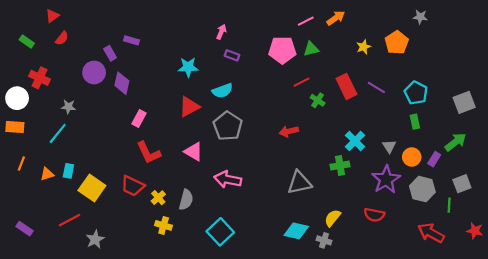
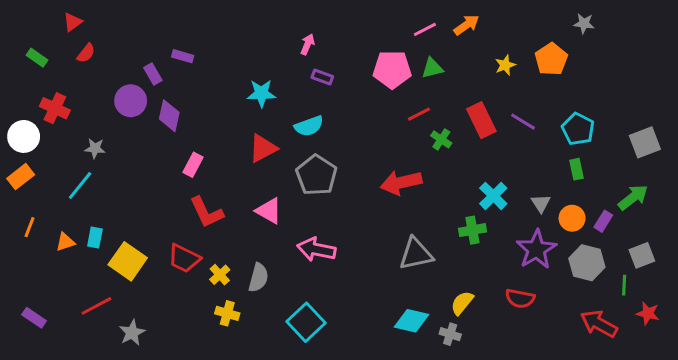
orange rectangle: (15, 127) -> (21, 177), turned -42
red arrow: (289, 131) -> (401, 183), size x1.5
red star: (475, 231) -> (648, 313), moved

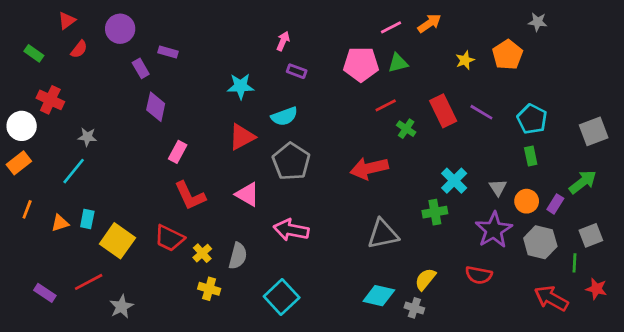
purple circle: (131, 101) -> (120, 29), moved
purple rectangle: (34, 318) -> (45, 293), moved

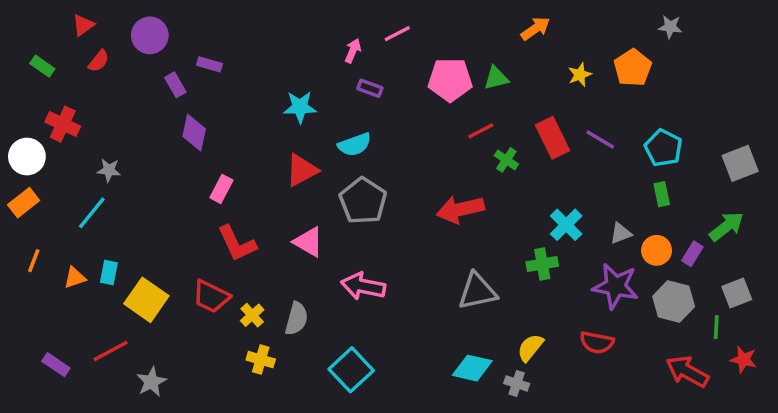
pink line: (391, 27) -> (397, 34), moved
gray triangle: (498, 187) -> (621, 233), turned 42
purple star: (494, 230) -> (616, 286), turned -30

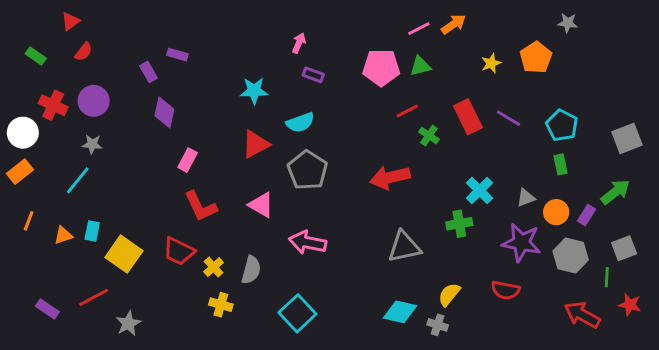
pink line: (397, 34) -> (419, 29), moved
purple circle: (150, 35) -> (94, 101), moved

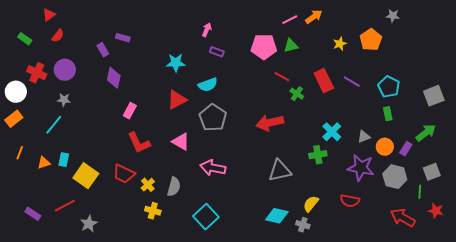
red line: (407, 111) -> (282, 77), turned 56

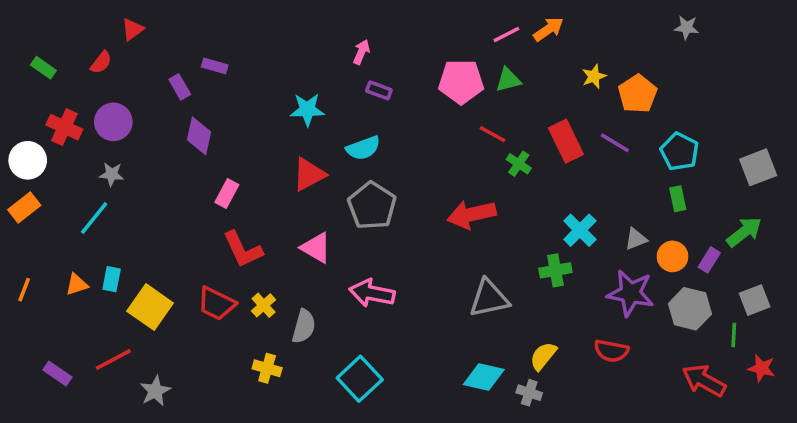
red triangle: (49, 15) -> (133, 29), moved
orange pentagon: (371, 40) -> (638, 94), moved
orange line: (20, 153) -> (24, 290), moved
yellow cross: (148, 185) -> (264, 305), moved

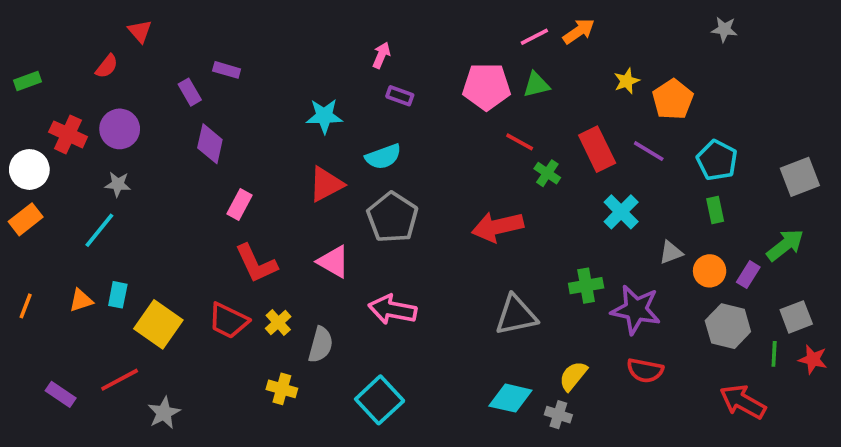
red triangle: (133, 29) -> (140, 31), turned -35
green rectangle: (43, 68) -> (27, 81), moved, turned -55
cyan cross: (580, 230) -> (621, 212), moved
purple star: (631, 293) -> (636, 310), moved
red star: (762, 368) -> (813, 359), moved

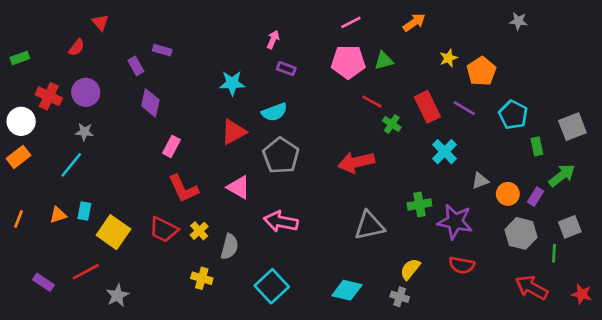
pink line: (534, 37) -> (351, 22), moved
green rectangle: (715, 210) -> (537, 146), moved
red star: (813, 359) -> (582, 294), moved
cyan diamond: (510, 398) -> (347, 290), moved

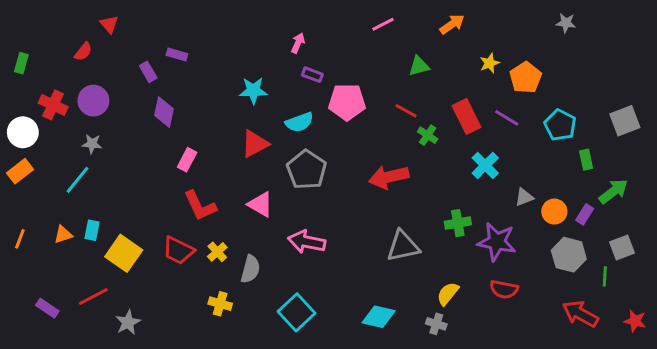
green rectangle: (20, 58) -> (21, 63), turned -54
pink pentagon: (348, 62) -> (347, 102), moved
gray square: (572, 127) -> (625, 121), moved

